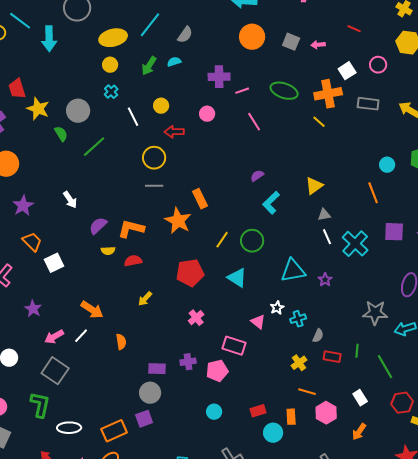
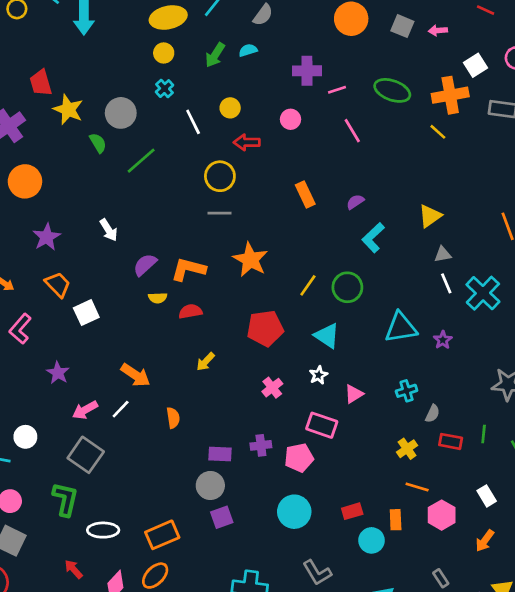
orange rectangle: (200, 199) -> (305, 195), moved
white star: (277, 308) -> (319, 375), moved
pink triangle: (258, 322) -> (354, 394), turned 49
cyan circle: (214, 412) -> (294, 512), size x1.6
purple square: (144, 419) -> (222, 517), moved

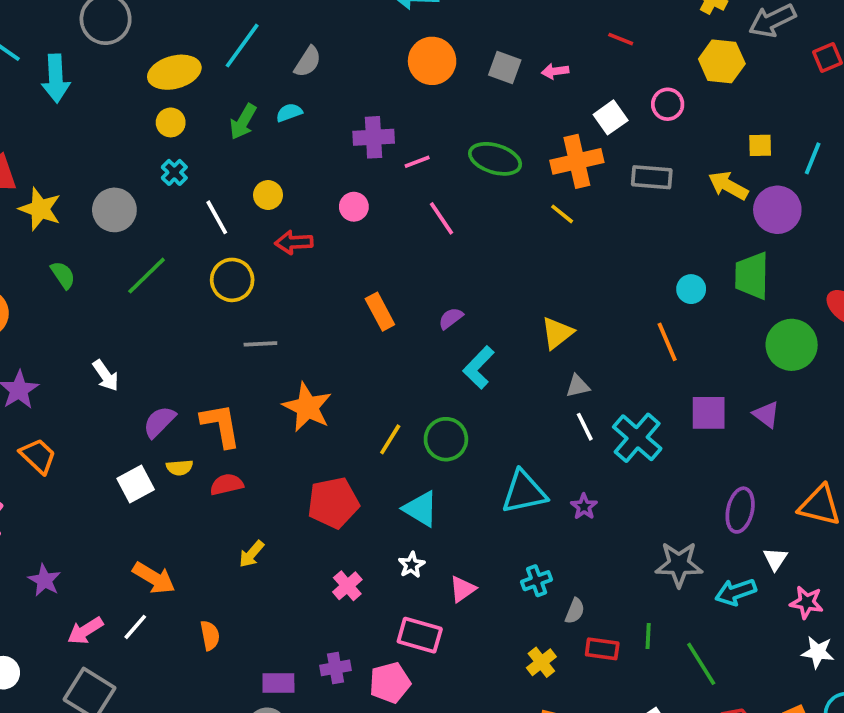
green semicircle: (98, 143) -> (63, 275), moved
yellow circle: (220, 176) -> (232, 280), moved
orange L-shape: (188, 269) -> (221, 425), turned 68
white square: (86, 313) -> (136, 484), moved

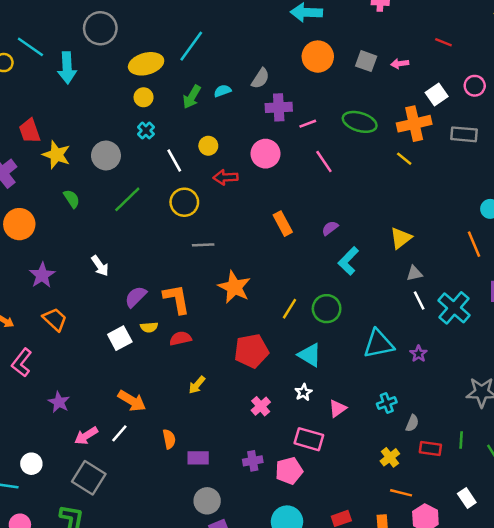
gray semicircle: (308, 62) -> (260, 78), moved
pink circle: (354, 207) -> (266, 154), size x1.5
purple rectangle: (278, 683) -> (198, 458), moved

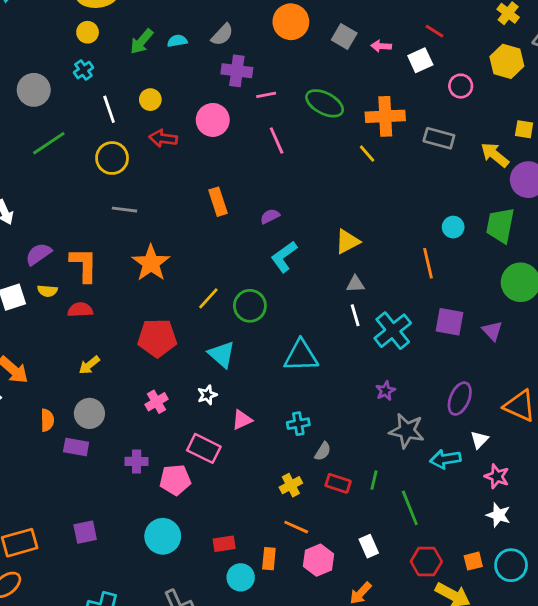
white square: (437, 94) -> (420, 60), moved
purple star: (418, 354) -> (386, 391), moved
gray circle: (207, 501) -> (89, 413), moved

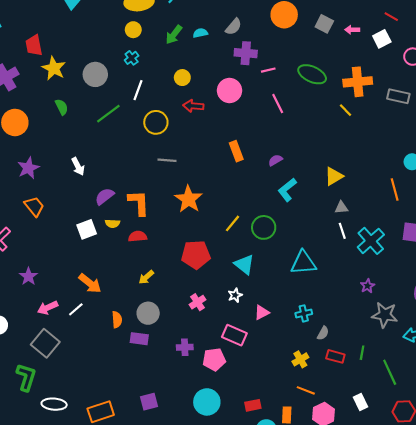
white line: (109, 109) -> (138, 90), moved, turned 42

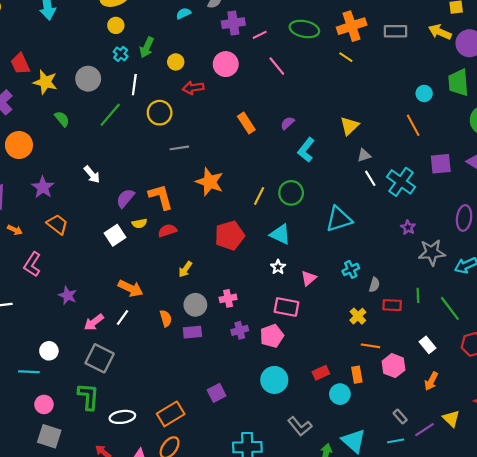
green arrow: (174, 35) -> (147, 47), moved
pink cross: (198, 302) -> (228, 298), moved, turned 35

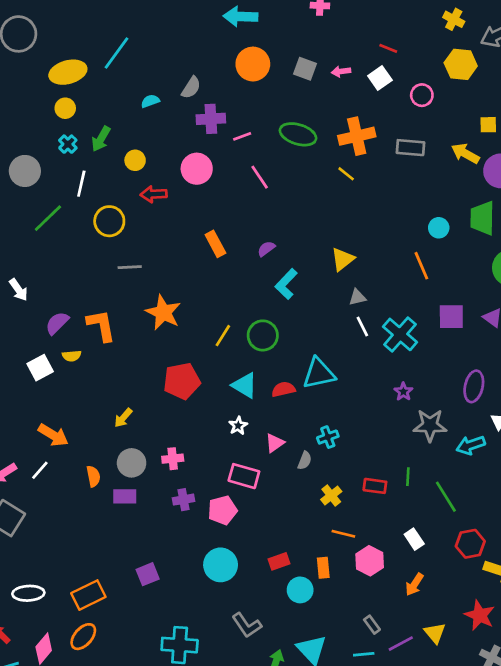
red semicircle: (167, 231) -> (283, 389), moved
gray semicircle: (374, 285) -> (305, 461), moved

